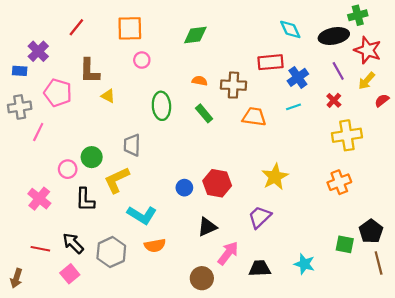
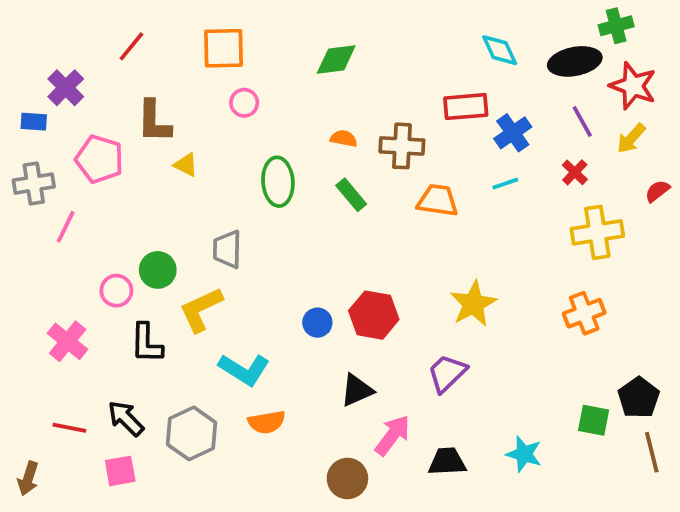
red semicircle: (382, 100) -> (657, 191), moved
pink square: (70, 274) -> (120, 471), turned 30

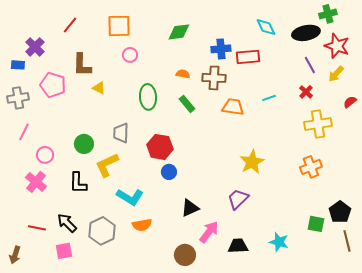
blue cross: (513, 133) -> (221, 49), moved, turned 30
pink line: (66, 227) -> (24, 132), moved
pink circle: (116, 291) -> (45, 155), moved
red hexagon: (374, 315) -> (160, 147), moved

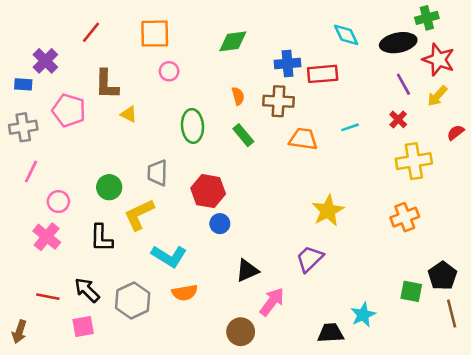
orange semicircle: (183, 74) -> (238, 96), turned 64
cyan star: (279, 242) -> (363, 315), turned 30
black trapezoid: (238, 246) -> (331, 333), moved

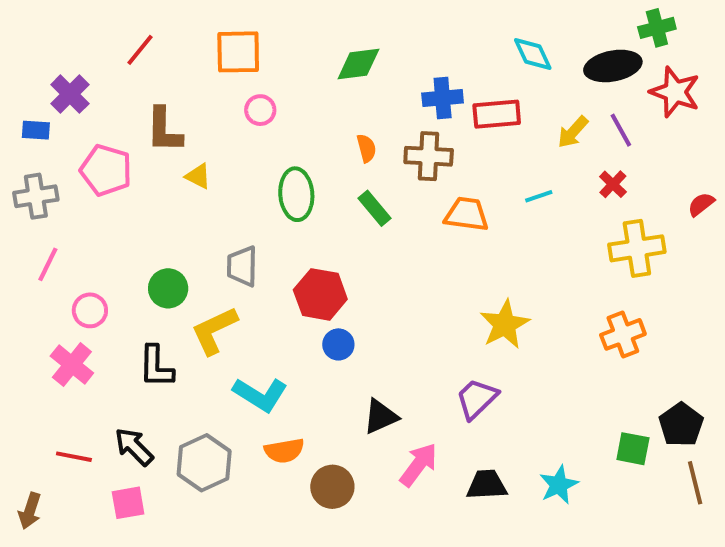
yellow arrow: (437, 96) -> (573, 132), moved
brown circle: (241, 332) -> (332, 487), moved
black trapezoid: (331, 333) -> (487, 485), moved

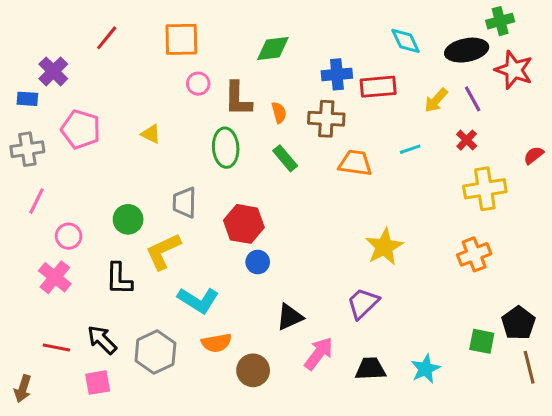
brown L-shape: (164, 130) -> (238, 99), moved

